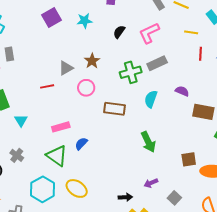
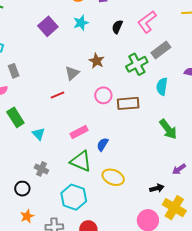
pink circle: (86, 88) -> (103, 95), moved
yellow ellipse: (77, 188) -> (113, 177), moved

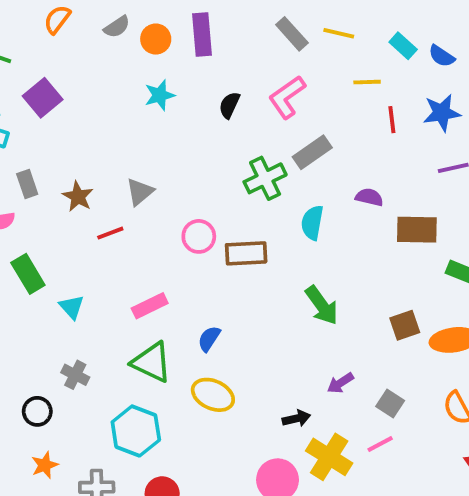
purple square: (48, 26) -> (43, 98), moved
brown star: (97, 61) -> (78, 196), moved
blue semicircle: (102, 144) -> (209, 339), moved

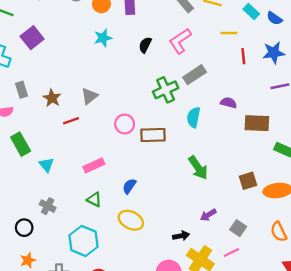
green triangle: (152, 362) -> (94, 200), size x0.6

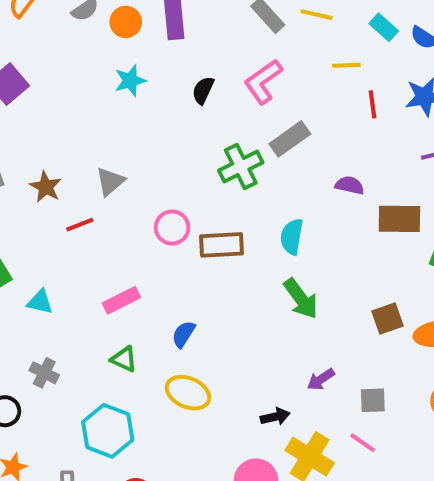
cyan semicircle: (194, 117) -> (292, 237), moved
cyan triangle: (47, 165) -> (40, 302), turned -35
gray square: (238, 228) -> (373, 400), turned -35
pink line: (231, 252) -> (363, 443), turned 63

